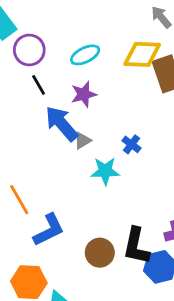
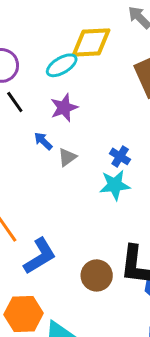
yellow diamond: (142, 54) -> (91, 43), moved
blue arrow: (62, 124) -> (43, 141), size x0.5
cyan star: (105, 171) -> (115, 185), moved

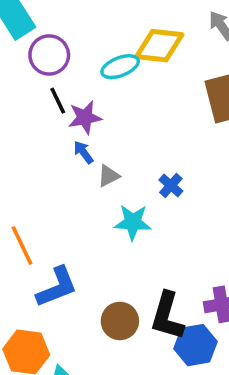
purple star: (64, 108) -> (85, 117), moved
cyan star: (115, 185) -> (133, 222), moved

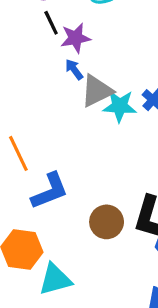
gray triangle: (109, 176) -> (97, 91), size x1.6
cyan star: (133, 222) -> (120, 106), moved

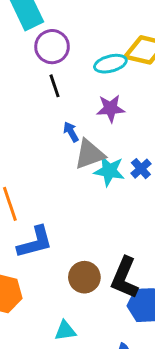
purple star: (76, 38) -> (111, 108), moved
cyan triangle: (55, 279) -> (65, 331), moved, size x0.7

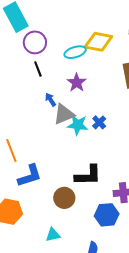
purple star: (111, 108) -> (77, 83), turned -30
black L-shape: (125, 278) -> (88, 175), moved, turned -112

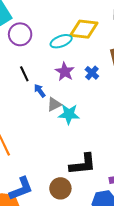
black line: (38, 69) -> (24, 74), moved
gray triangle: (64, 114) -> (54, 104), size x0.7
blue cross: (99, 122) -> (92, 73), moved
blue L-shape: (30, 176) -> (21, 189), moved

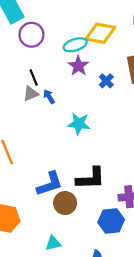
purple star: (65, 72) -> (78, 66), moved
gray triangle: (54, 104) -> (31, 94), moved
blue L-shape: (21, 189) -> (50, 184), moved

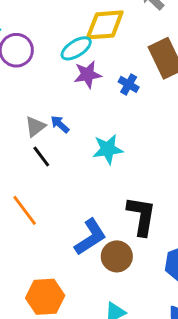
purple star: (78, 66) -> (88, 75), turned -30
black line: (34, 77) -> (41, 156), moved
black L-shape: (91, 178) -> (141, 216), turned -64

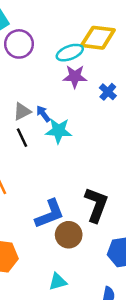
cyan star: (108, 149) -> (59, 131), moved

